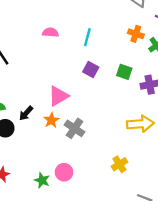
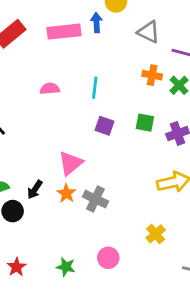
pink circle: (64, 172) -> (108, 258), moved

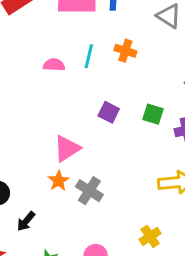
orange cross: (152, 75) -> (125, 51), moved
cyan line: (95, 88) -> (89, 56), moved
black arrow: (35, 190) -> (26, 221), moved

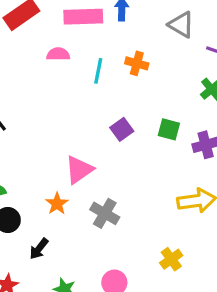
pink semicircle: (54, 65) -> (58, 54), moved
purple square: (109, 112) -> (122, 129), turned 30
orange star: (59, 181) -> (57, 204), moved

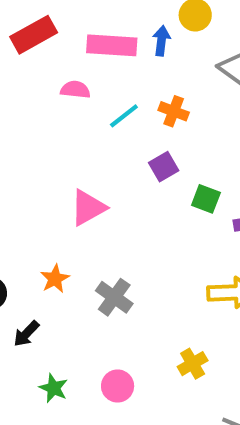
cyan line: (98, 71) -> (124, 116), turned 35
purple square: (122, 129) -> (164, 167), moved
pink triangle: (79, 170) -> (88, 208), moved

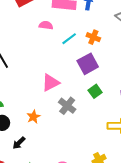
purple square: (164, 167) -> (88, 64), size x1.5
green square: (206, 199) -> (95, 91), moved, turned 32
gray cross: (114, 297) -> (67, 106), moved

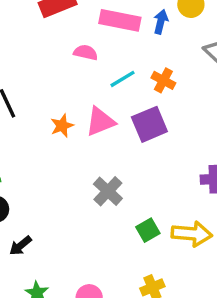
pink triangle: (51, 83) -> (100, 122), moved
green square: (95, 91) -> (148, 230), moved
orange star: (33, 117) -> (62, 126), moved

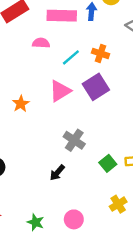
orange star: (62, 126) -> (21, 104), moved
black arrow: (21, 246) -> (57, 173), moved

